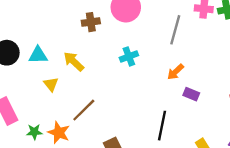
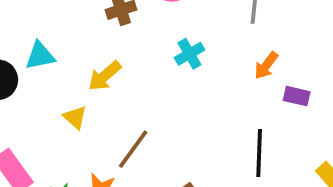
cyan triangle: (38, 55) -> (40, 56), moved
yellow arrow: (74, 61) -> (105, 76), turned -75

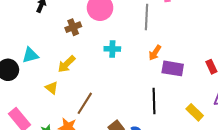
cyan cross: (189, 54) -> (112, 49), turned 35
purple rectangle: (297, 96) -> (173, 68), size x1.5

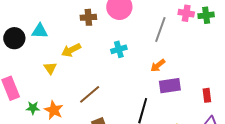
cyan cross: (112, 49) -> (119, 49), turned -35
purple rectangle: (173, 68) -> (170, 86), turned -35
brown line: (85, 103) -> (90, 94), moved

